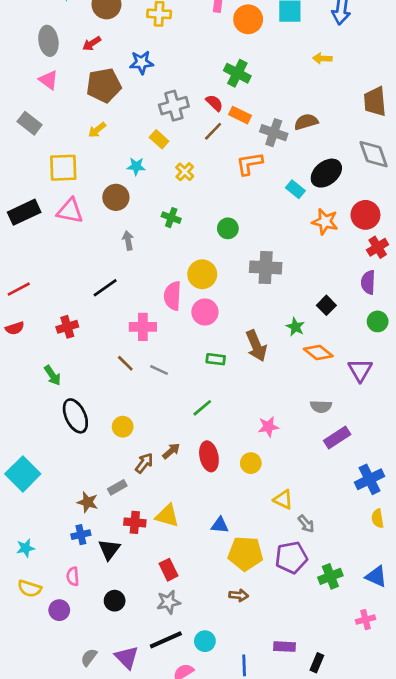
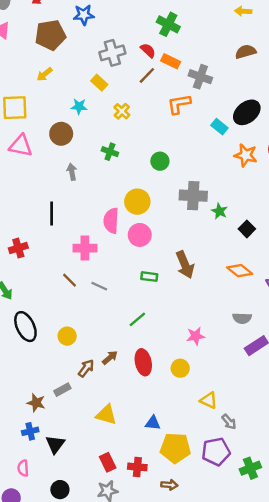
brown semicircle: (306, 122) -> (246, 52), moved
black line: (105, 288) -> (52, 214), turned -55
green star: (295, 327) -> (219, 211), moved
red cross: (135, 522) -> (137, 467), moved

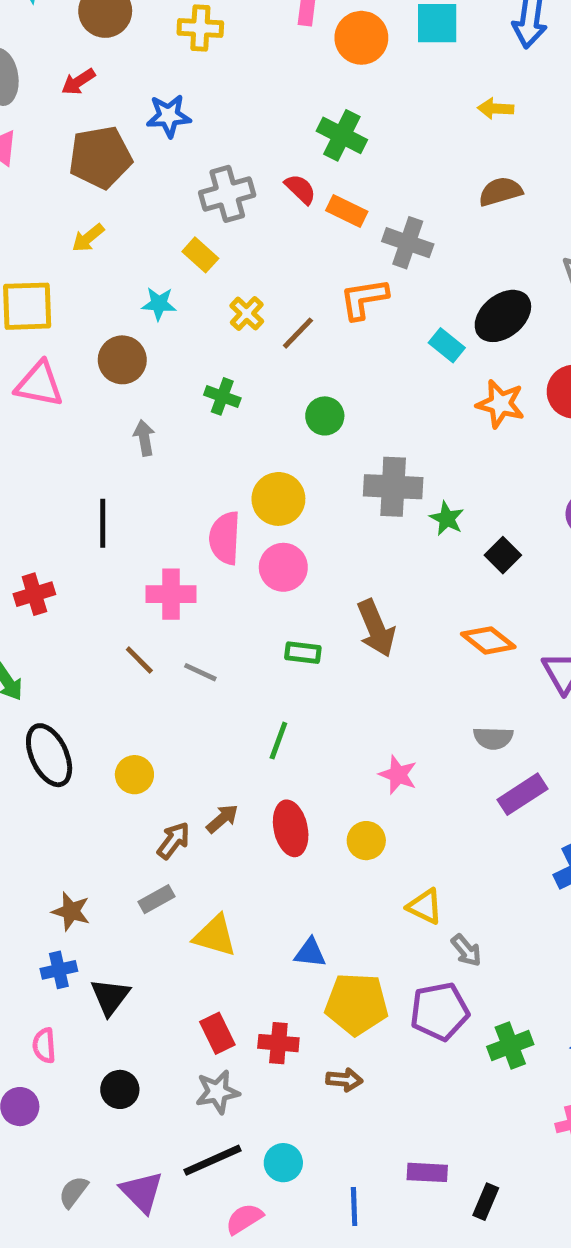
brown line: (147, 75) -> (298, 333), moved
green line: (137, 319) -> (278, 741), turned -30
pink star: (196, 336) -> (398, 775), turned 30
gray rectangle: (62, 390) -> (156, 899), moved

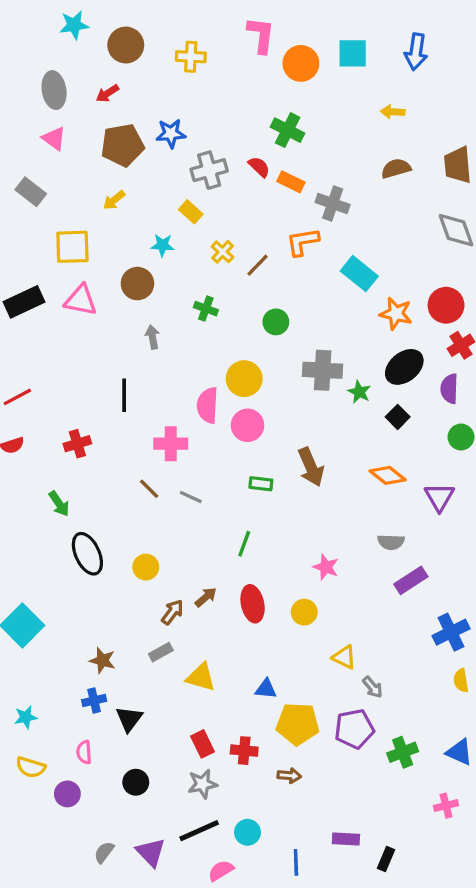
blue star: (169, 116) -> (171, 133), moved
black ellipse: (503, 316) -> (404, 367), moved
cyan rectangle: (447, 345) -> (359, 274), size x1.5

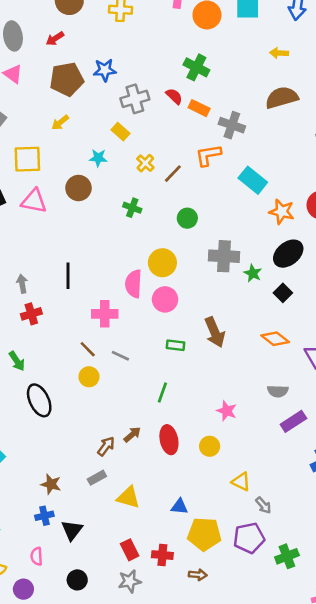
brown semicircle: (396, 168) -> (282, 98), size x1.4
gray arrow: (152, 337) -> (22, 284), moved
yellow circle: (146, 567) -> (89, 377), moved

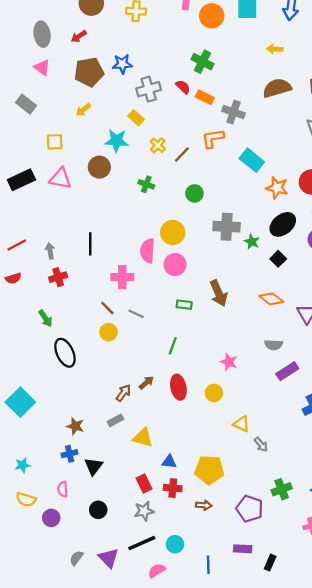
cyan star: (98, 158) -> (117, 141), size x1.5
yellow square: (27, 159) -> (55, 142), size x0.7
blue triangle: (179, 507) -> (169, 462), moved
purple pentagon: (249, 538) -> (250, 509), moved, turned 30

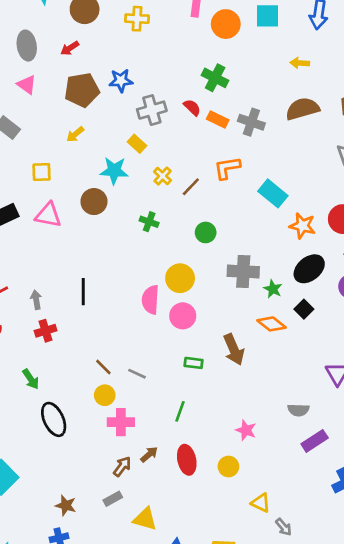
gray cross: (233, 112) -> (251, 122), moved
pink cross: (122, 277) -> (121, 422), moved
orange diamond: (271, 299) -> (271, 324), moved

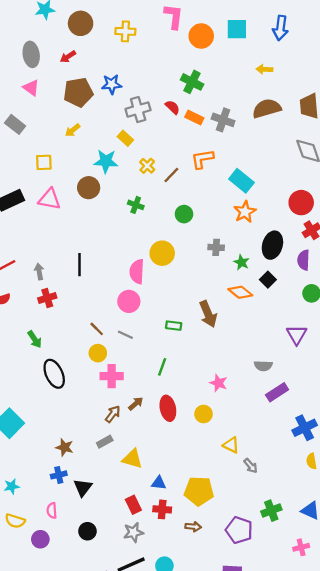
orange star: (302, 226) -> (245, 212), moved, turned 30
black ellipse: (309, 269) -> (272, 245), turned -35
gray cross: (243, 271) -> (216, 247), size x0.6
pink circle: (183, 316) -> (129, 301), moved

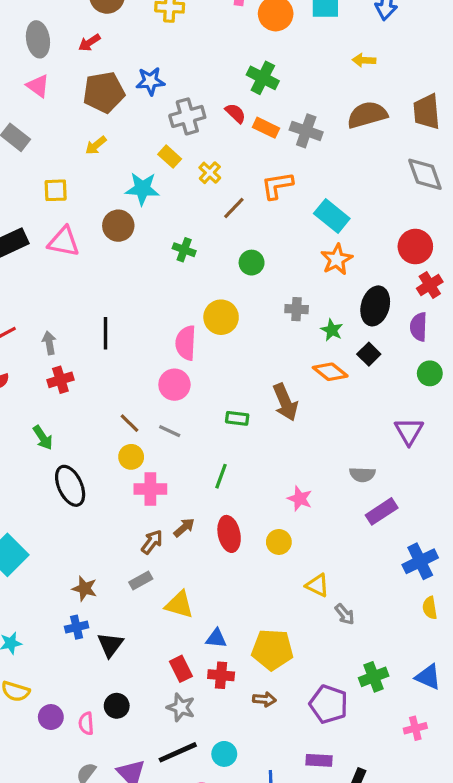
yellow cross: (147, 166) -> (210, 173), moved
pink semicircle: (52, 511) -> (86, 723), moved
gray star: (133, 532) -> (181, 707), turned 30

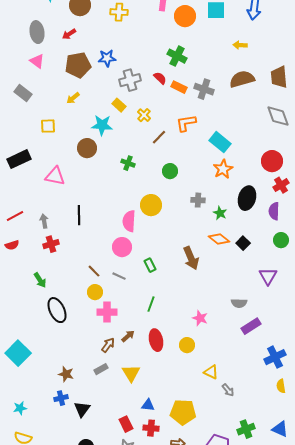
pink triangle: (64, 242) -> (55, 176), moved
black square: (369, 354) -> (243, 243), moved
green rectangle: (237, 418) -> (150, 265), moved, turned 56
yellow triangle: (179, 605) -> (131, 373), moved, turned 42

